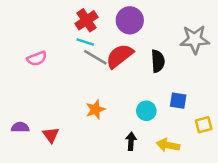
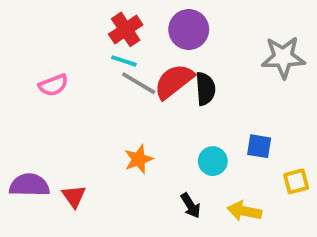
black semicircle: (158, 61) -> (205, 89), moved
purple semicircle: (20, 127) -> (29, 185), size x1.5
black arrow: (131, 141) -> (191, 206), turned 144

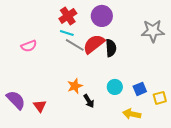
blue square: (259, 146) -> (140, 89), moved, turned -32
purple semicircle: (29, 185) -> (16, 100), turned 45
black arrow: (191, 206) -> (89, 101), moved

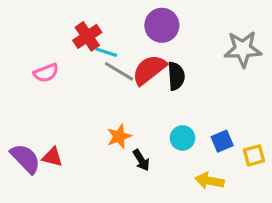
red cross: (68, 16) -> (87, 36), moved
red triangle: (40, 106) -> (52, 157), moved, turned -40

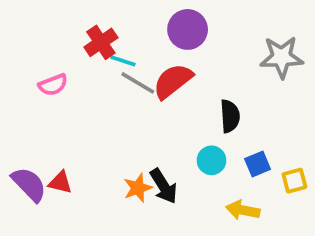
black semicircle: (176, 76) -> (230, 116), moved
orange star: (119, 136) -> (138, 188), moved
black arrow: (141, 160) -> (164, 186), size x1.4

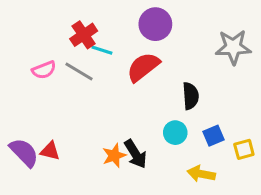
gray line: (138, 83) -> (79, 71), moved

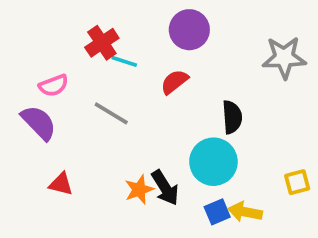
red semicircle: (143, 67) -> (174, 82), size x0.7
gray line: (79, 71) -> (111, 113), moved
cyan circle: (175, 133) -> (213, 162), size x1.6
blue square: (213, 136) -> (217, 212), moved
purple semicircle: (24, 152) -> (39, 123), moved

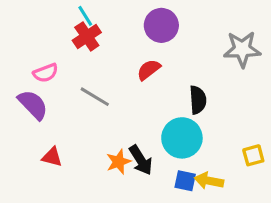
cyan line: (124, 61) -> (85, 16), moved, turned 40
blue square: (217, 212) -> (185, 181), turned 35

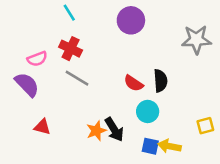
red cross: (87, 36) -> (71, 49), moved, turned -30
red semicircle: (149, 70) -> (133, 83), moved, turned -108
cyan circle: (182, 138) -> (148, 111), size x0.7

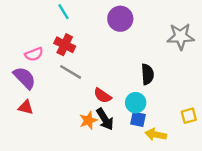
red semicircle: (133, 83) -> (103, 96), moved
red triangle: (42, 127) -> (26, 107), moved
blue square: (150, 146) -> (138, 119), moved

